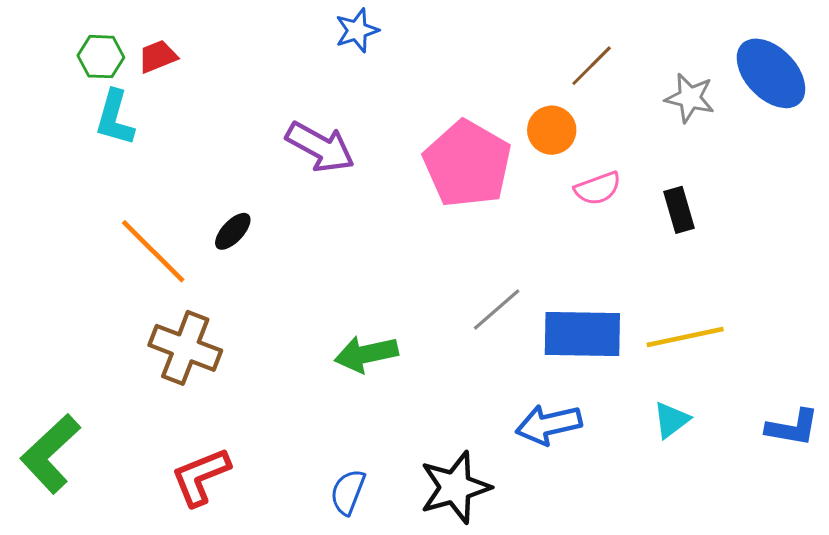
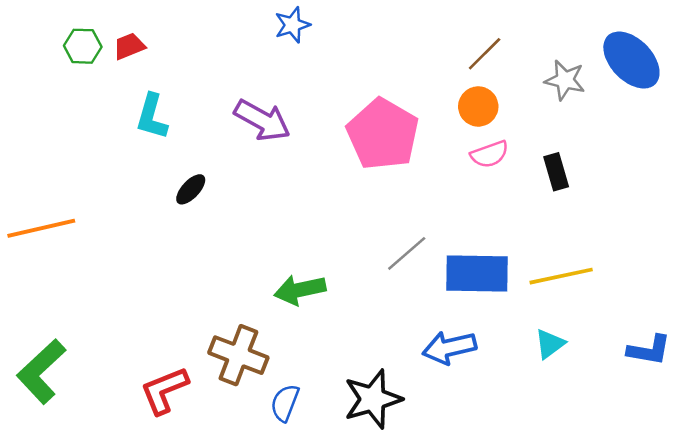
cyan L-shape: (115, 118) -> (152, 117), moved
orange circle: (552, 130) -> (478, 106), moved
orange line: (153, 251) -> (41, 228), moved, turned -58
brown cross: (185, 348) -> (238, 355), moved

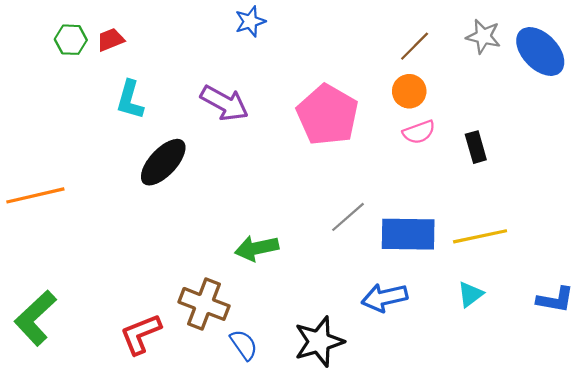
gray star: (565, 80) -> (483, 36), moved
black ellipse: (191, 189) -> (163, 162), size x1.8
blue semicircle: (285, 403) -> (244, 345), turned 124

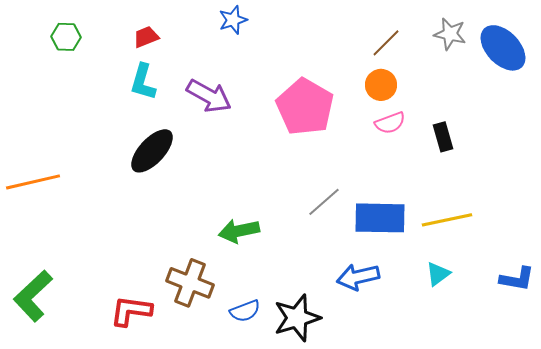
red trapezoid: (111, 40) -> (146, 37), moved
cyan L-shape: (130, 100) -> (143, 82), moved
red L-shape: (141, 334) -> (131, 311), turned 30
blue semicircle: (244, 345) -> (245, 311), moved, turned 104

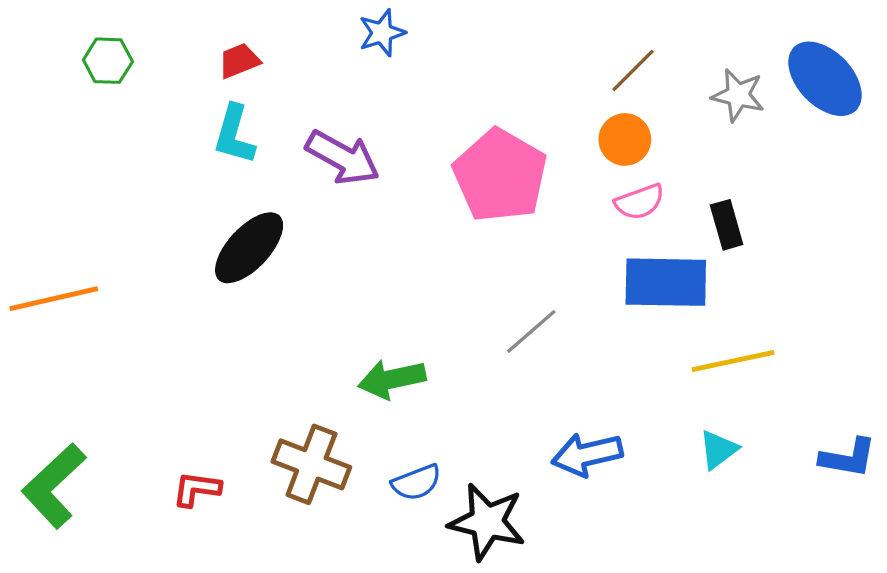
gray star: (450, 34) -> (738, 95), moved
blue rectangle: (380, 218) -> (666, 282), moved
red L-shape: (131, 311) -> (197, 489), moved, size x0.7
blue semicircle: (245, 311) -> (416, 482), moved
black star: (297, 318) -> (487, 522), turned 30

